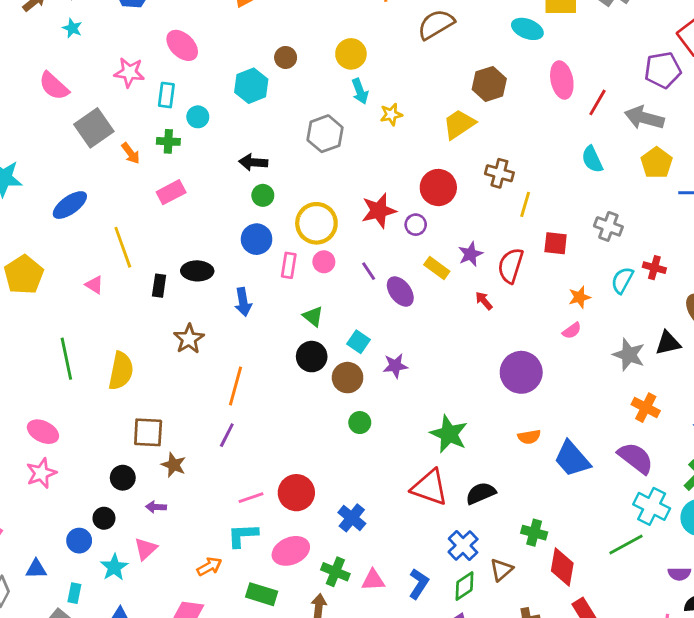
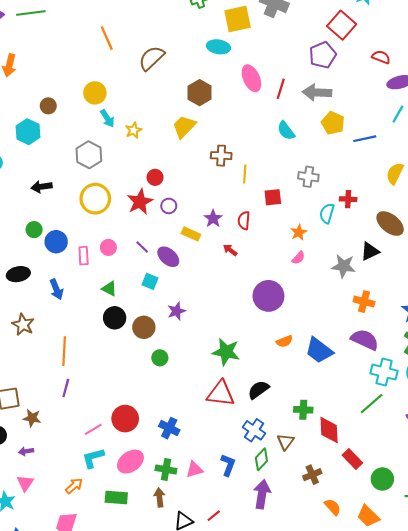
red circle: (438, 188) -> (155, 177), moved, size x0.6
green circle: (263, 195) -> (34, 230), moved
yellow circle: (316, 223) -> (95, 199), moved
red semicircle: (511, 266) -> (244, 221), size x0.7
cyan square: (358, 342) -> (150, 281), moved

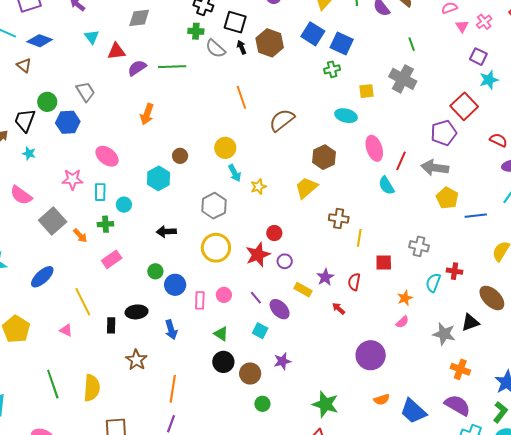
yellow square: (238, 19) -> (367, 91), size x0.6
cyan semicircle: (286, 131) -> (386, 186), moved

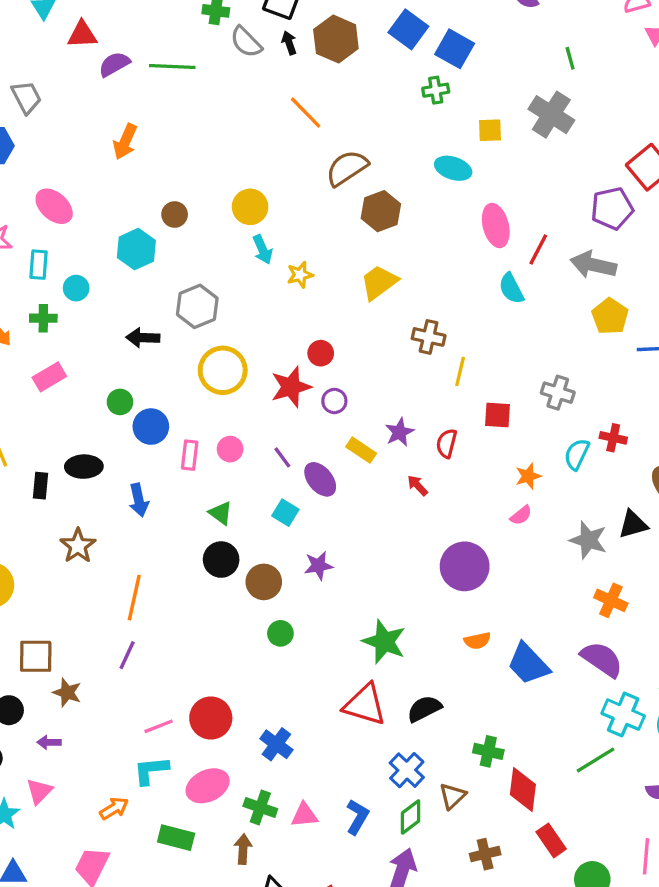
orange line: (241, 97) -> (306, 113), moved, turned -30
brown hexagon: (324, 157) -> (381, 211), moved
gray hexagon: (214, 206) -> (197, 306), moved

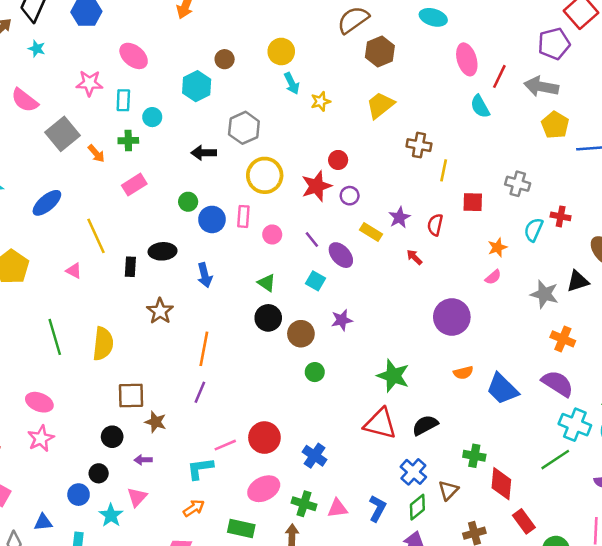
pink rectangle: (190, 455) -> (243, 216), moved
cyan L-shape: (151, 770) -> (200, 468), moved

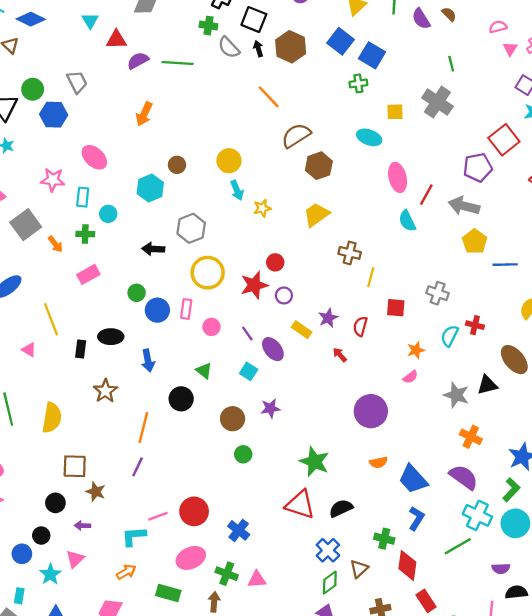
black circle: (268, 318) -> (181, 399), moved
blue L-shape: (377, 508) -> (416, 518), moved

